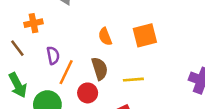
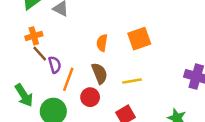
orange semicircle: (105, 37) -> (102, 43), turned 35
brown line: (17, 48) -> (40, 54), moved

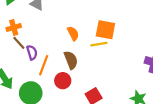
orange square: (139, 39) -> (105, 30), turned 30
orange semicircle: (102, 43) -> (73, 33), turned 144
yellow line: (132, 81) -> (99, 44), moved

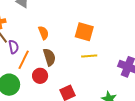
orange semicircle: (73, 33) -> (43, 33), moved
yellow line: (99, 44) -> (89, 56), moved

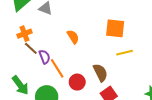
brown semicircle: (49, 57) -> (100, 73), moved
orange line: (24, 60) -> (57, 68), turned -48

